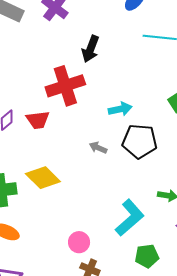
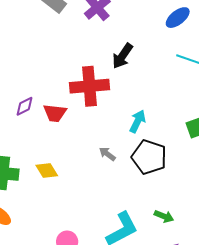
cyan arrow: (120, 109) -> (138, 121), turned -65
yellow diamond: (43, 178) -> (47, 171), size x0.7

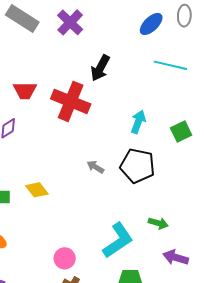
red cross: (89, 86) -> (71, 101), turned 33
red trapezoid: (55, 113) -> (25, 91), moved
cyan arrow: (138, 121) -> (138, 122), moved

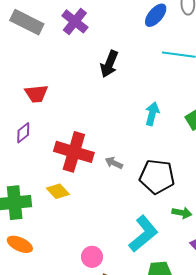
red cross: (71, 101) -> (74, 152), moved
black pentagon: (137, 166) -> (157, 177), moved

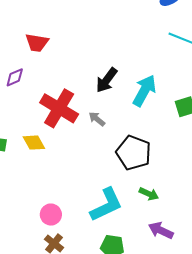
black arrow: (109, 64) -> (107, 80), moved
cyan arrow: (152, 114) -> (144, 91), size x1.4
gray arrow: (114, 163) -> (97, 119), moved

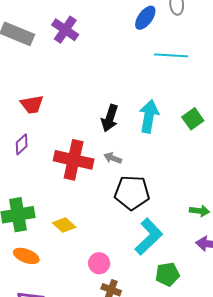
yellow diamond: (34, 143) -> (64, 225), moved
black pentagon: (134, 153) -> (132, 193), moved
green arrow: (149, 194) -> (199, 211), moved

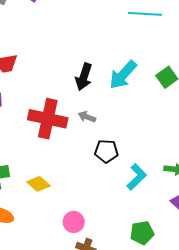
cyan arrow: (149, 116) -> (123, 75), turned -148
black pentagon: (132, 193) -> (106, 151), size x0.7
cyan L-shape: (149, 237) -> (137, 177), moved, size x0.7

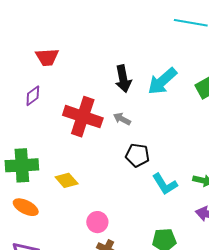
black arrow: (84, 77) -> (123, 79), turned -36
cyan L-shape: (137, 177) -> (165, 184), turned 96

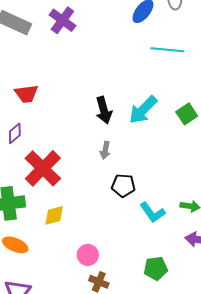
red cross: (83, 117) -> (43, 168), moved, turned 30
gray arrow: (122, 119) -> (105, 150), turned -102
yellow diamond: (67, 180) -> (54, 215), turned -60

